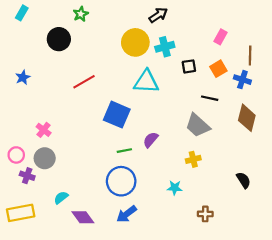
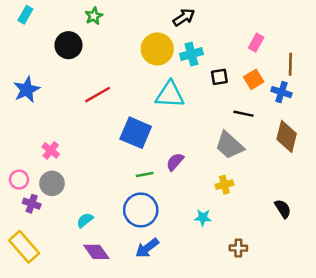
blue star: (23, 77) -> (27, 90), size x1.5
cyan semicircle: (61, 198) -> (85, 220), moved
yellow rectangle: (21, 213) -> (24, 247), turned 60

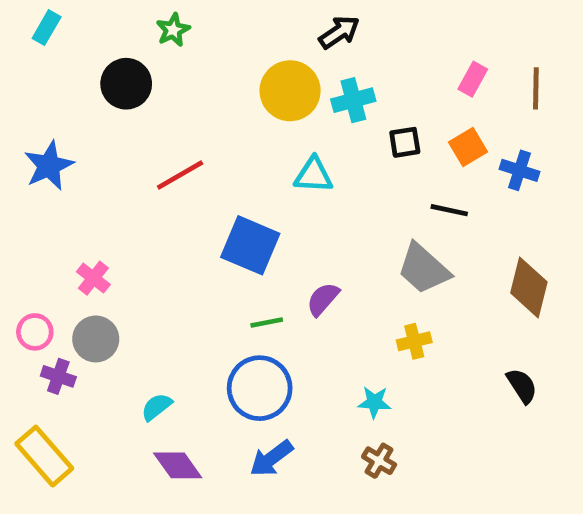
brown line: (290, 64) -> (536, 88), moved
cyan triangle: (170, 95) -> (313, 175), size x0.7
brown diamond: (287, 136) -> (529, 287), moved
brown cross: (238, 248) -> (379, 461), moved, turned 30

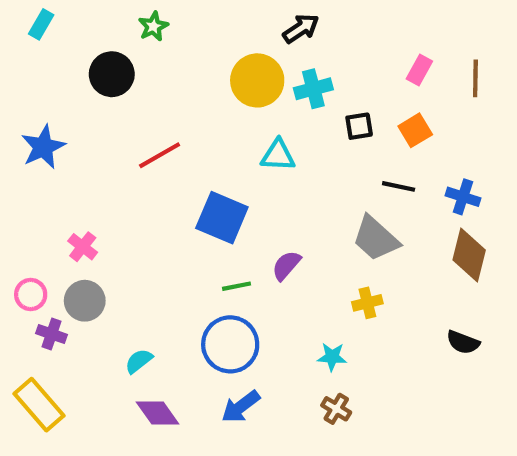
blue cross: (520, 170) -> (463, 197), moved
black semicircle: (522, 386) -> (463, 342), turned 144

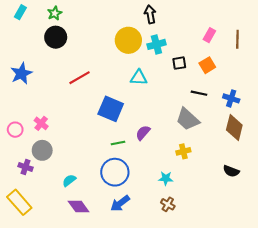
green star: (153, 26) -> (55, 13), moved
black arrow: (301, 28) -> (150, 14), turned -66
pink circle: (31, 295) -> (15, 130), moved

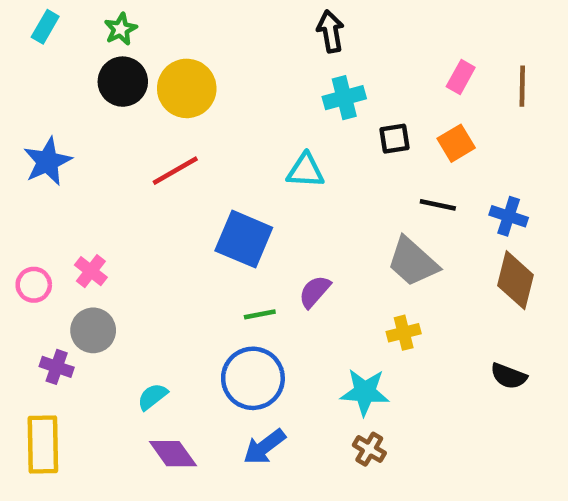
yellow circle: (128, 40) -> (187, 88), moved
cyan star: (166, 178) -> (365, 392), size x1.5
yellow rectangle: (19, 202) -> (43, 445), turned 40

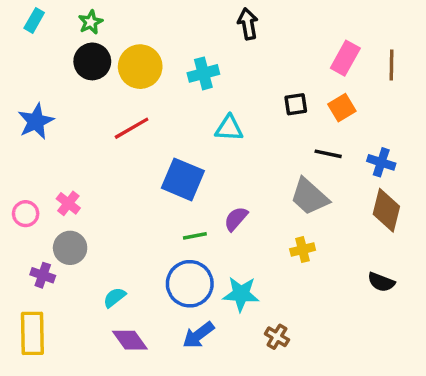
pink rectangle: (461, 77) -> (345, 58), size x1.4
cyan cross: (344, 98) -> (203, 73), moved
cyan star: (365, 392) -> (241, 294), moved

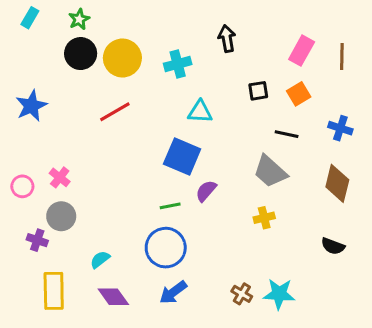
black arrow: (248, 24) -> (227, 39), moved
blue cross: (381, 162) -> (340, 128), moved
blue square: (183, 179) -> (182, 157), moved
cyan star: (241, 294) -> (279, 294), moved
yellow rectangle: (32, 333) -> (54, 291), moved

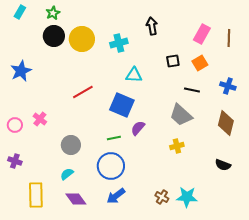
red line: (115, 112) -> (83, 92), moved
gray circle: (61, 216) -> (71, 145), moved
purple cross: (37, 240) -> (15, 161), moved

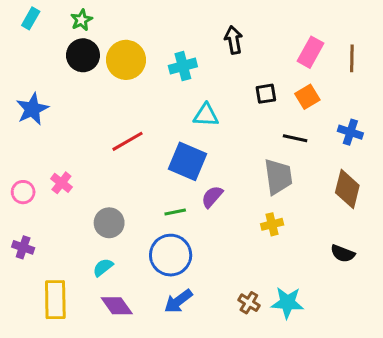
gray trapezoid: (181, 115) -> (278, 177), turned -140

